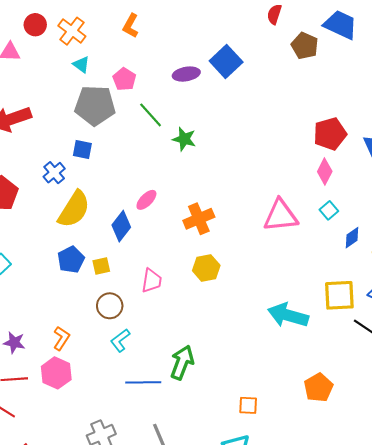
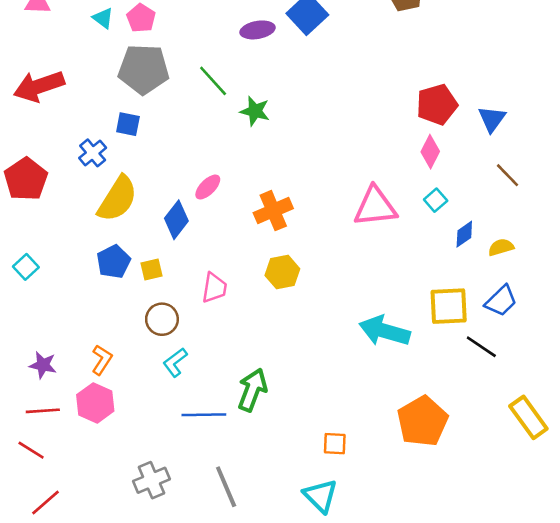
cyan triangle: (81, 65) -> (103, 18), moved
pink pentagon: (124, 79) -> (141, 18), moved
orange pentagon: (318, 388) -> (422, 421), size x1.4

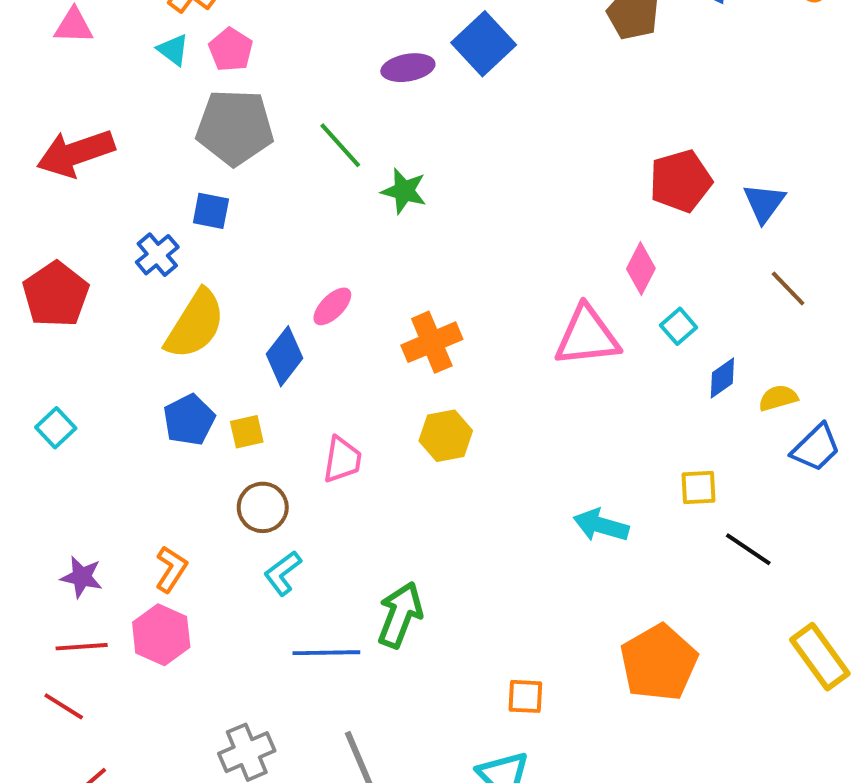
pink diamond: (430, 152) -> (641, 269), moved
blue trapezoid: (501, 301) -> (816, 448), moved
yellow square: (449, 306) -> (698, 487), size x0.6
cyan arrow: (384, 331) -> (601, 525), size x0.7

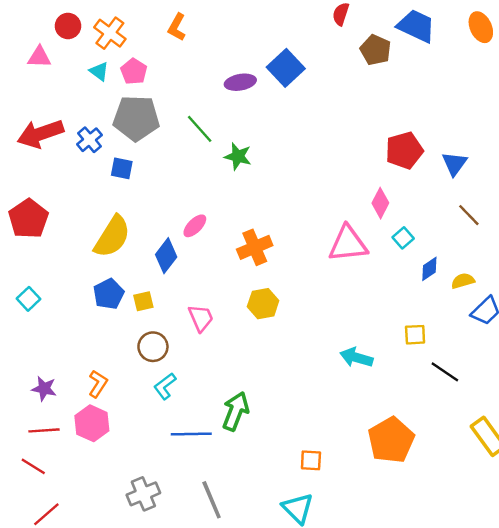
blue cross: (157, 255) -> (90, 140), moved
pink trapezoid: (342, 460) -> (201, 318), turned -32

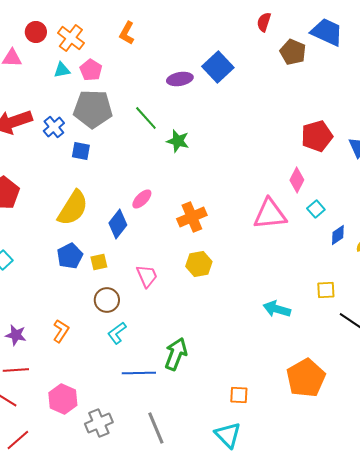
cyan triangle: (99, 71) -> (62, 70), turned -48
pink hexagon: (92, 423) -> (63, 399), moved

